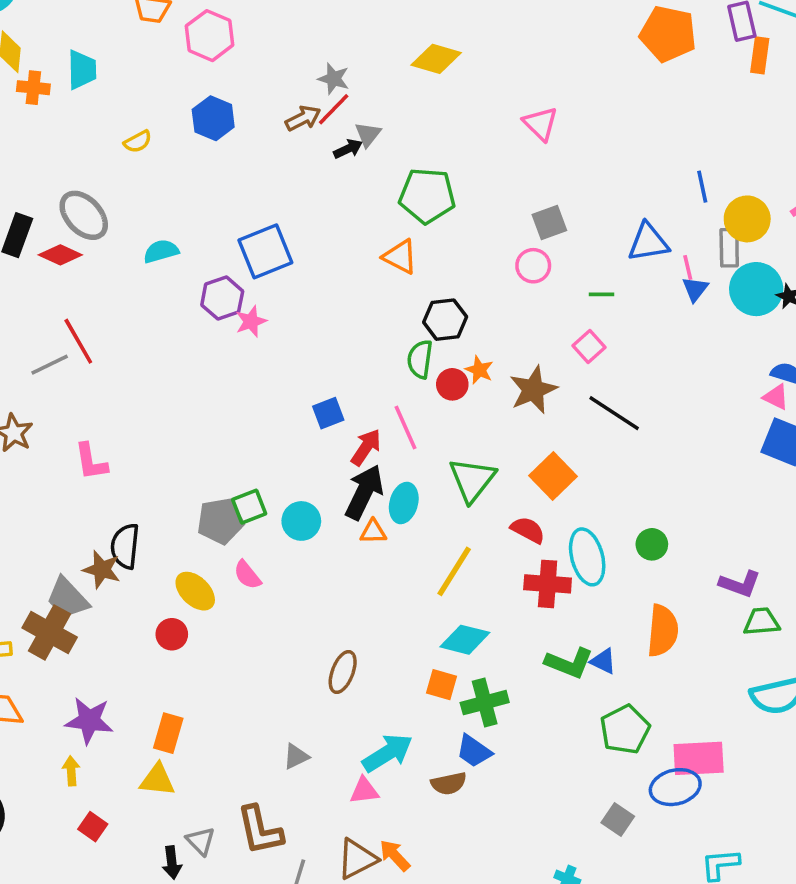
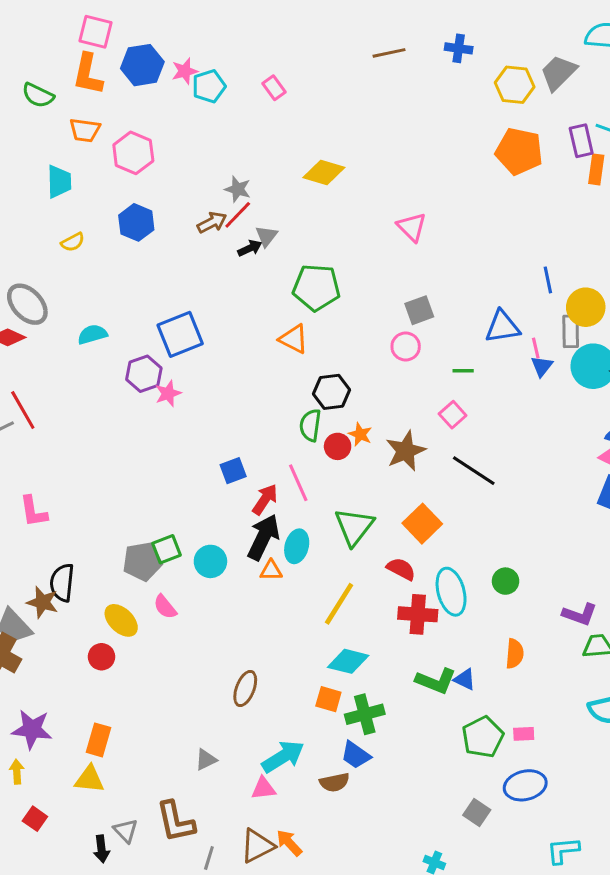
cyan trapezoid: (82, 70) -> (59, 182), moved
orange semicircle: (663, 631) -> (515, 654), size x0.7
pink rectangle: (699, 758) -> (524, 734), moved, size x0.5

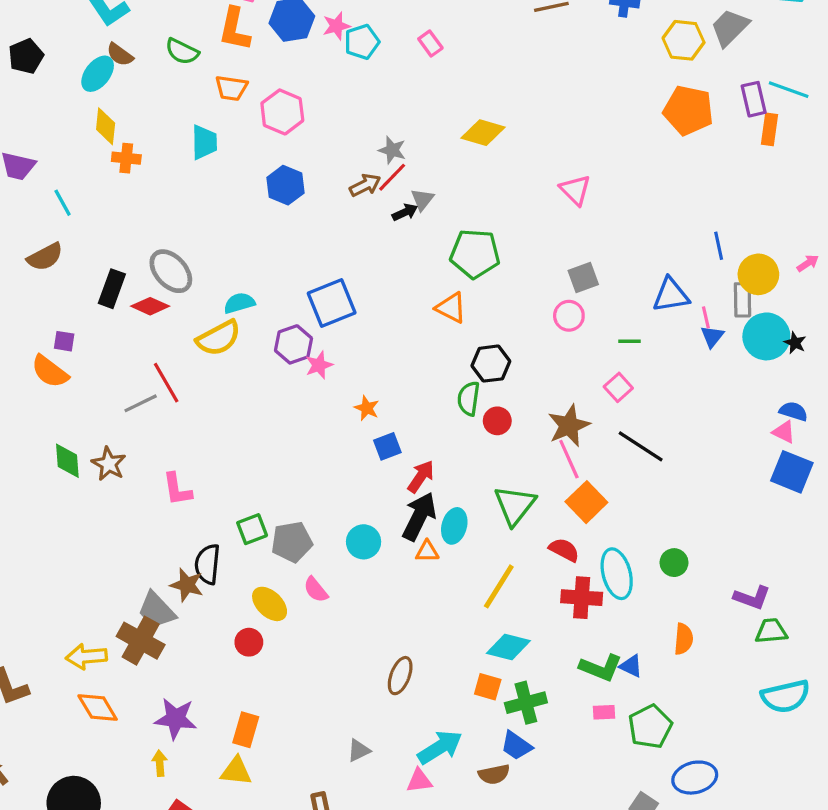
yellow semicircle: (73, 242) -> (219, 338), moved, size x1.8
orange star: (360, 434) -> (367, 408), moved
pink line: (298, 483) -> (569, 459), moved
green square: (167, 549) -> (252, 529), moved
pink rectangle: (524, 734) -> (604, 712), moved

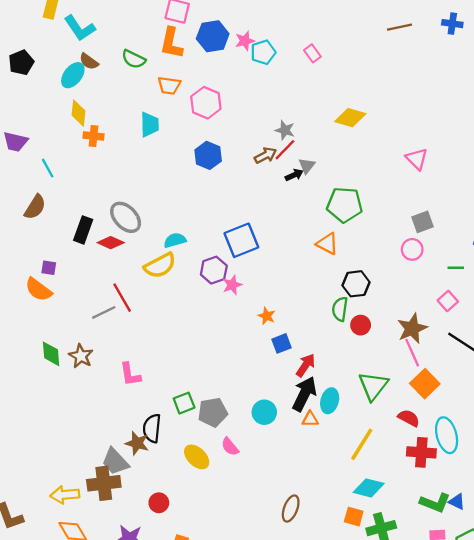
brown semicircle: (45, 257) -> (35, 207), turned -30
brown cross: (141, 641) -> (104, 483), turned -36
red circle: (249, 642) -> (159, 503), moved

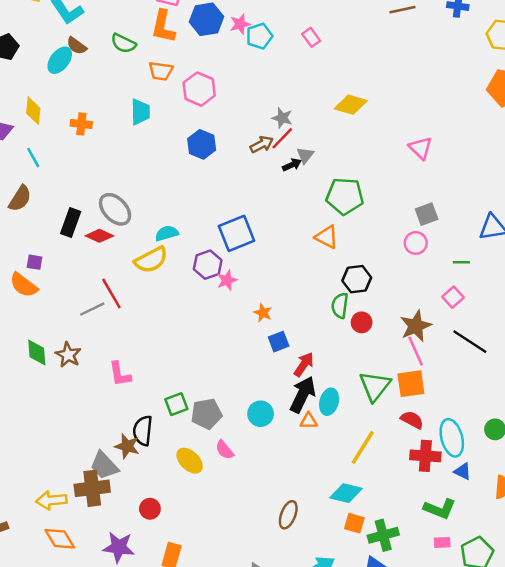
yellow diamond: (79, 113) -> (33, 111), moved
orange square: (425, 384) -> (411, 384), moved, turned 36
cyan diamond: (369, 488) -> (346, 493), moved
blue triangle: (457, 502) -> (463, 471), moved

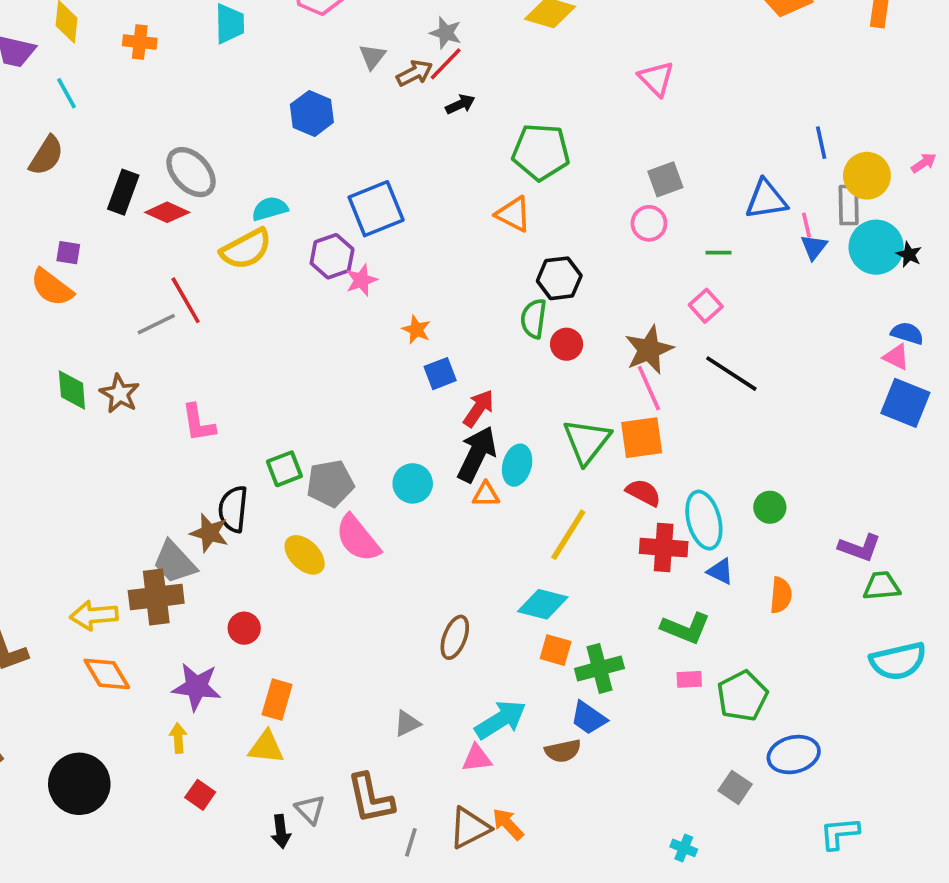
blue hexagon: (202, 144) -> (312, 113), moved
gray triangle: (305, 155) -> (372, 57), moved
pink semicircle: (224, 450) -> (358, 538), size x1.6

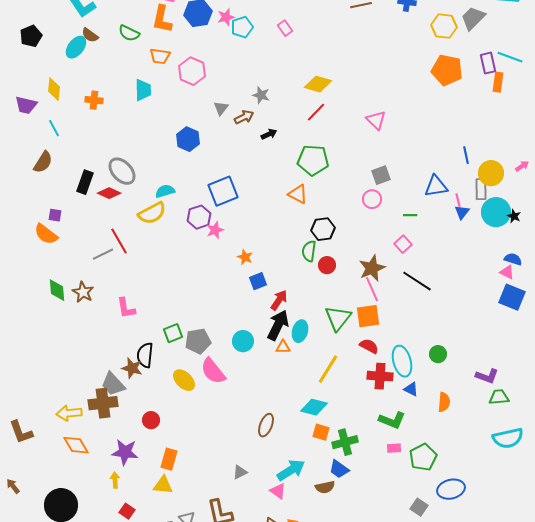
red line: (446, 64) -> (316, 112), moved
pink triangle: (477, 758) -> (278, 491), turned 42

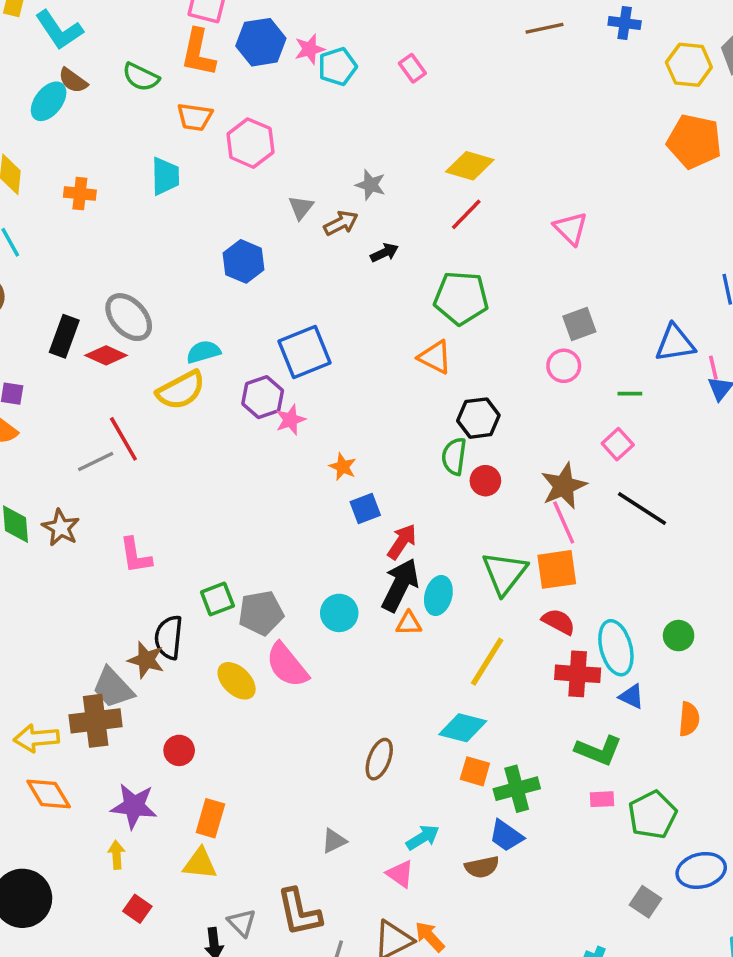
cyan arrow: (291, 470) -> (423, 837), size x0.7

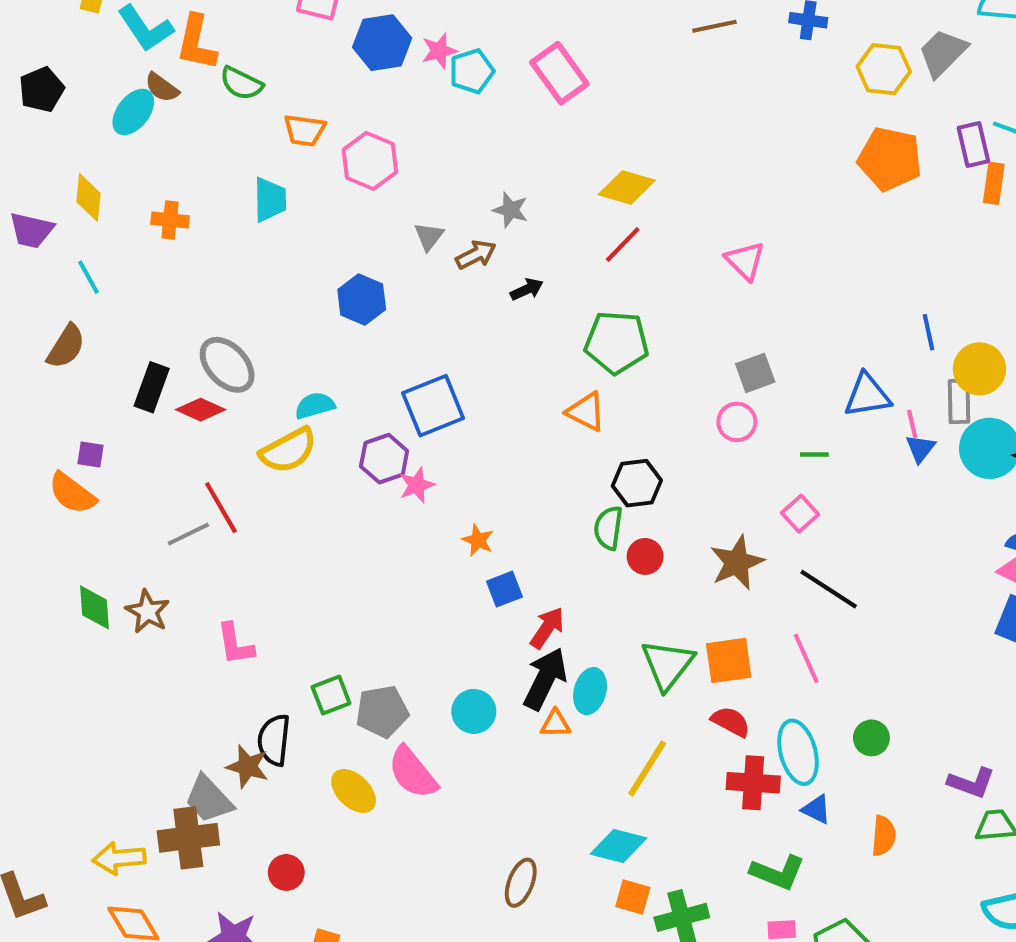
orange L-shape: (198, 53) -> (197, 43), moved
pink rectangle: (412, 68) -> (559, 73), size x1.8
pink line: (564, 522) -> (806, 658), moved

